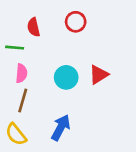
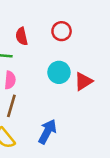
cyan circle: (66, 77) -> (59, 72), moved

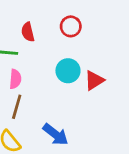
blue arrow: (47, 132) -> (55, 134), turned 100

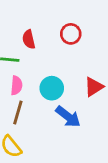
cyan circle: (68, 71) -> (52, 88), moved
blue arrow: (55, 134) -> (68, 117), moved

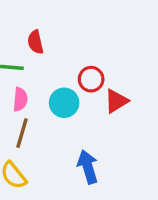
red circle: (71, 34) -> (91, 79), moved
blue arrow: (68, 117) -> (88, 167), moved, turned -145

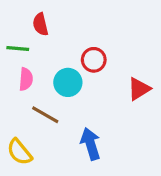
red triangle: (116, 101) -> (139, 89), moved
brown line: (22, 133) -> (45, 115), moved, turned -76

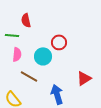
red triangle: (139, 89) -> (84, 78), moved

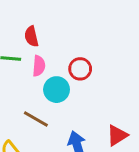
pink semicircle: (17, 54) -> (39, 66), moved
red triangle: (84, 78) -> (117, 135), moved

